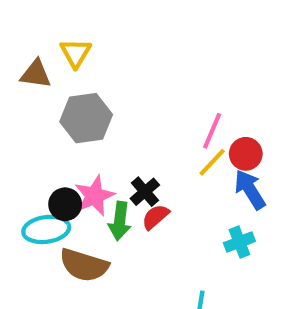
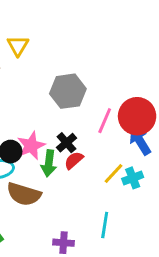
gray hexagon: (86, 118) -> (68, 91), moved
pink line: (212, 131) -> (105, 121), moved
red circle: (246, 154) -> (137, 116), size x1.6
yellow line: (212, 162) -> (114, 174), moved

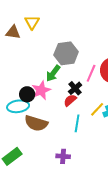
black cross: (66, 143) -> (75, 88), moved
green arrow: (49, 163) -> (53, 73), moved, turned 30
cyan line: (105, 225) -> (77, 123), moved

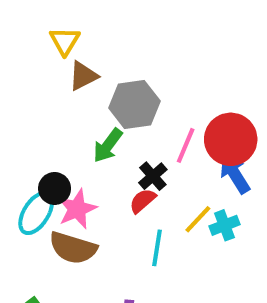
brown triangle: (13, 32) -> (83, 76), moved, turned -35
pink star: (41, 90) -> (77, 209), moved
cyan ellipse: (18, 106) -> (36, 213), turned -50

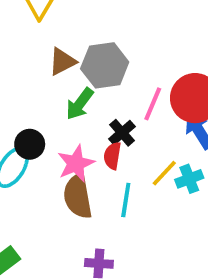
brown triangle: (83, 76) -> (62, 62), moved
red semicircle: (143, 201) -> (112, 156), turned -40
pink star: (77, 209) -> (76, 163), moved
brown semicircle: (73, 248) -> (78, 196), moved, turned 63

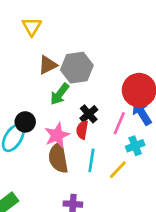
pink line: (153, 104) -> (119, 123), moved
yellow line: (164, 173) -> (118, 170), moved

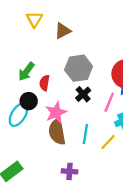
brown triangle: (48, 65) -> (63, 31), moved
gray hexagon: (77, 68) -> (79, 68), moved
green arrow: (60, 94) -> (26, 72), moved
red semicircle: (82, 130) -> (45, 83), moved

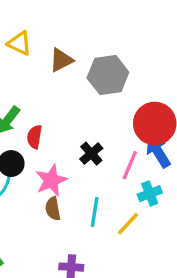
yellow triangle: (34, 19) -> (19, 43), turned -36
gray hexagon: (79, 68) -> (108, 75), moved
brown semicircle: (57, 132) -> (53, 209), size x0.6

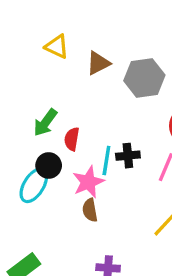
black cross: (91, 154) -> (128, 156), turned 35
cyan line: (95, 212) -> (106, 161), moved

